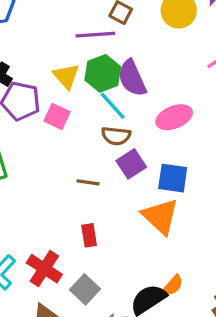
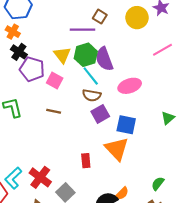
brown line: (88, 182) -> (54, 111), moved
red rectangle: (89, 235) -> (86, 161), moved

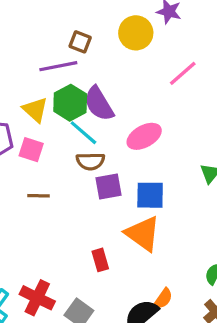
purple square: (100, 114) -> (108, 186), turned 30

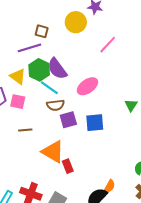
orange triangle: (143, 234) -> (53, 152), moved

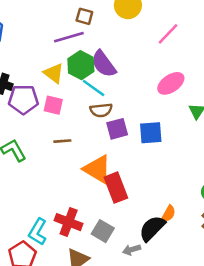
pink ellipse: (87, 86) -> (171, 83), moved
red rectangle: (68, 166) -> (116, 188), size x1.6

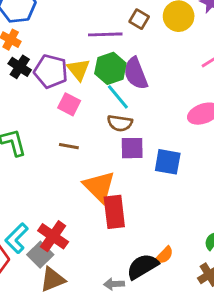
brown square: (84, 16) -> (139, 19), moved
purple pentagon: (23, 99) -> (51, 71), moved
gray square: (103, 231) -> (40, 255), moved

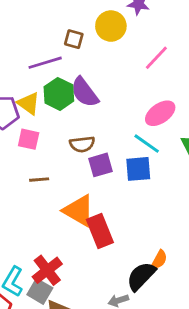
cyan line: (118, 97) -> (147, 144), moved
red cross: (53, 236) -> (47, 270), turned 32

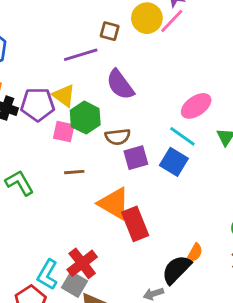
pink line: (156, 58) -> (172, 21), moved
green hexagon: (59, 94) -> (85, 118), moved
blue square: (138, 169) -> (174, 162), turned 36

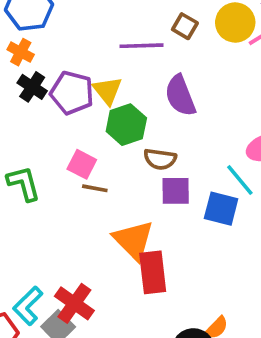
pink square: (64, 132) -> (82, 164), moved
blue square: (174, 162) -> (221, 209), turned -32
red cross: (82, 263) -> (74, 303), turned -32

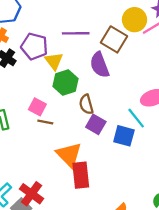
brown square: (185, 26) -> (114, 39), moved, size x1.6
purple pentagon: (72, 93) -> (34, 46), moved
brown semicircle: (160, 159) -> (86, 104), turned 66
purple square: (176, 191) -> (96, 124), turned 30

